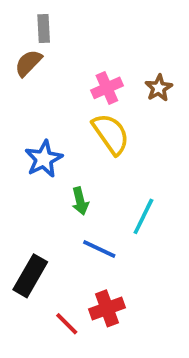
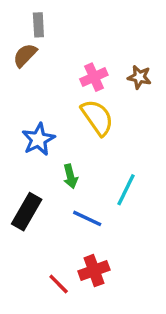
brown star: (159, 88) -> (139, 77), turned -30
black rectangle: (30, 276) -> (27, 212), moved

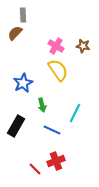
pink cross: (94, 77) -> (56, 46), turned -35

